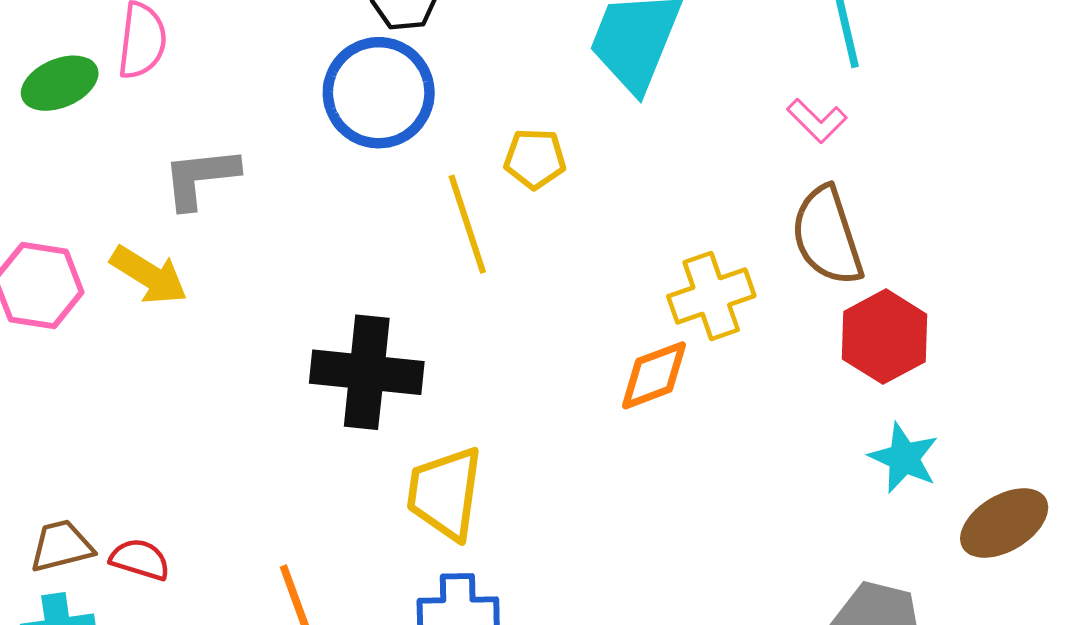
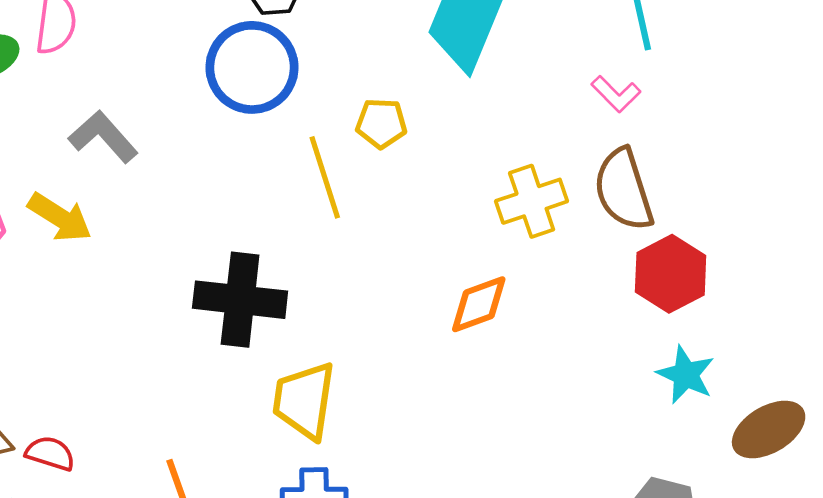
gray L-shape: (200, 178) -> (103, 137), turned 54
yellow cross: (711, 296) -> (532, 201), moved

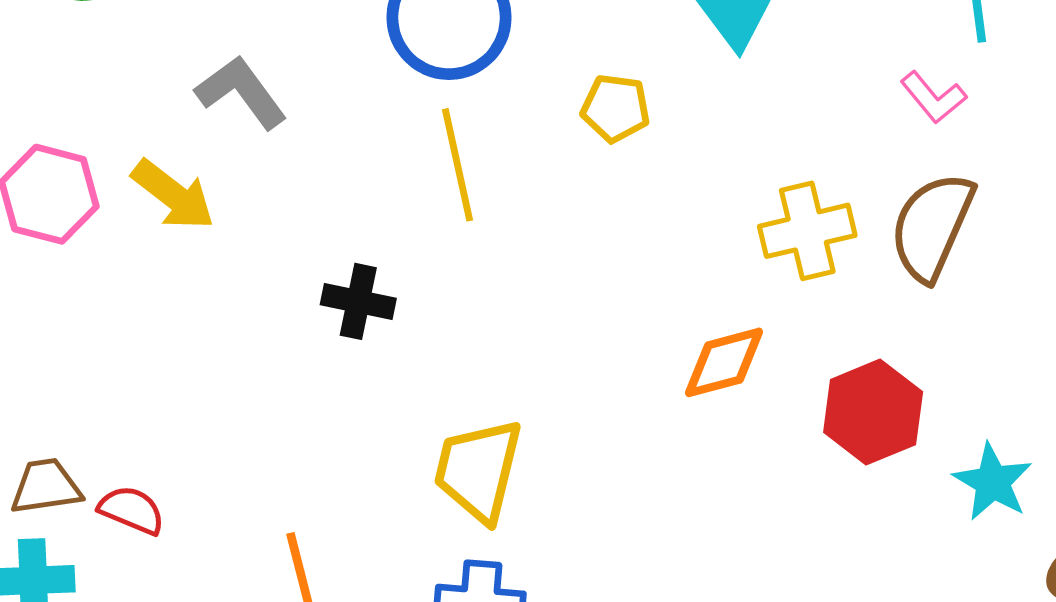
yellow line: (325, 177) -> (457, 165), moved
brown semicircle: (624, 190) -> (932, 227), turned 36
red hexagon: (671, 274) -> (873, 412), moved
black cross: (240, 300) -> (358, 301), moved, size x0.6

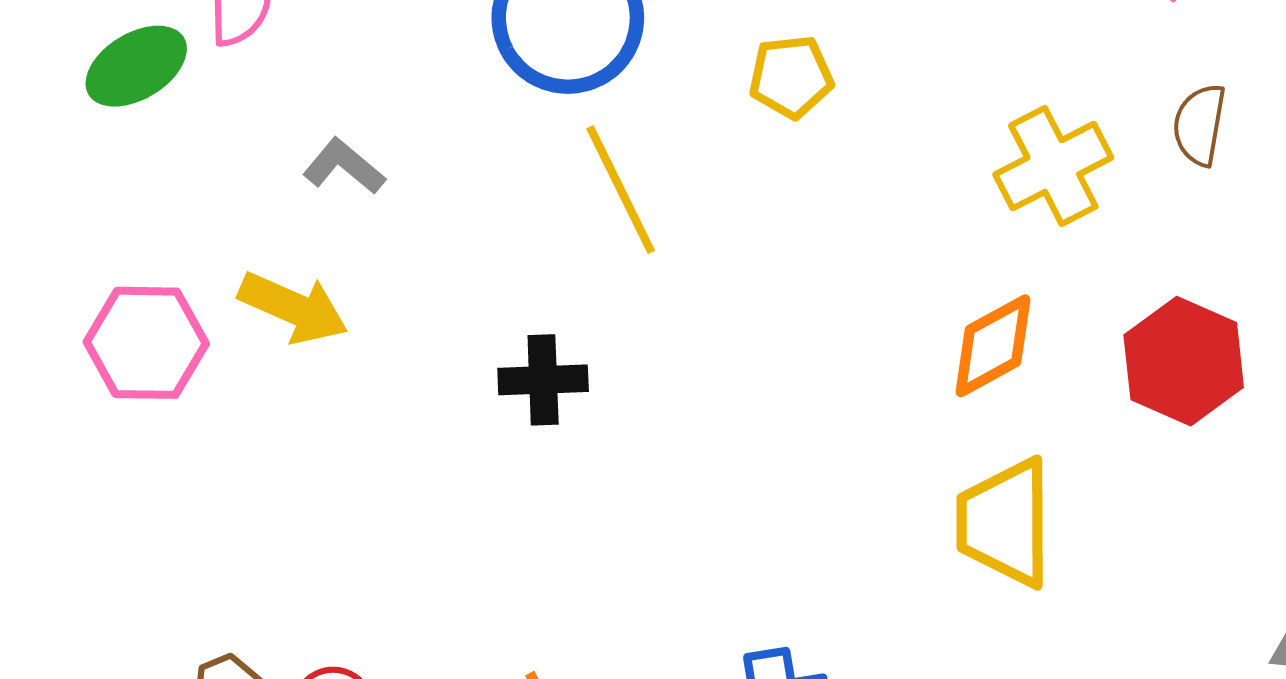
gray L-shape: (241, 92) -> (344, 166), size x0.7
brown semicircle: (932, 227) -> (1199, 125), size x0.6
yellow trapezoid: (478, 470) -> (1005, 523), moved

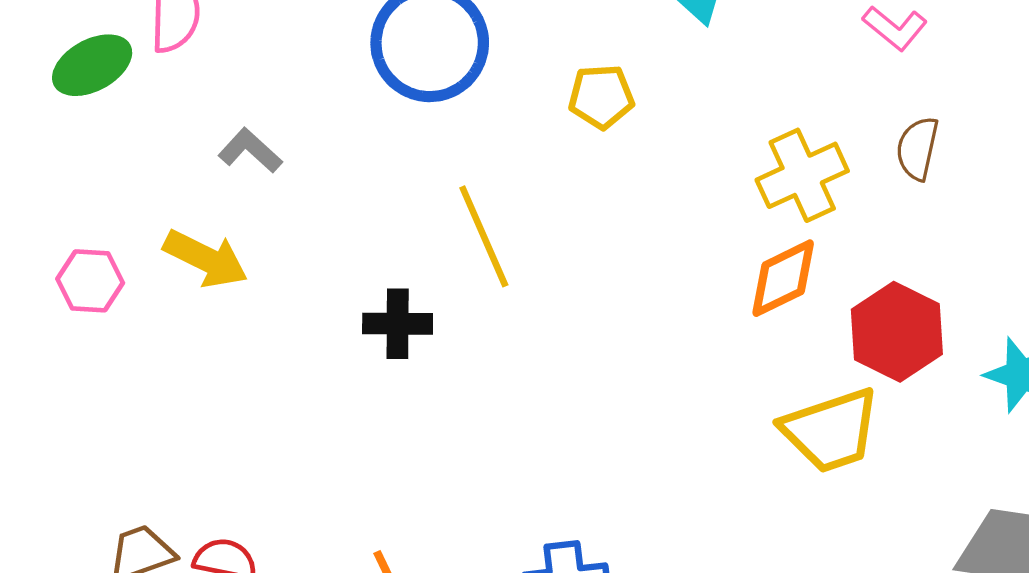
yellow line: (621, 190) -> (484, 236), moved
pink hexagon: (146, 343) -> (90, 281), size x0.7
orange diamond: (993, 346) -> (783, 278), moved
yellow trapezoid: (1005, 523) -> (831, 430), moved, turned -111

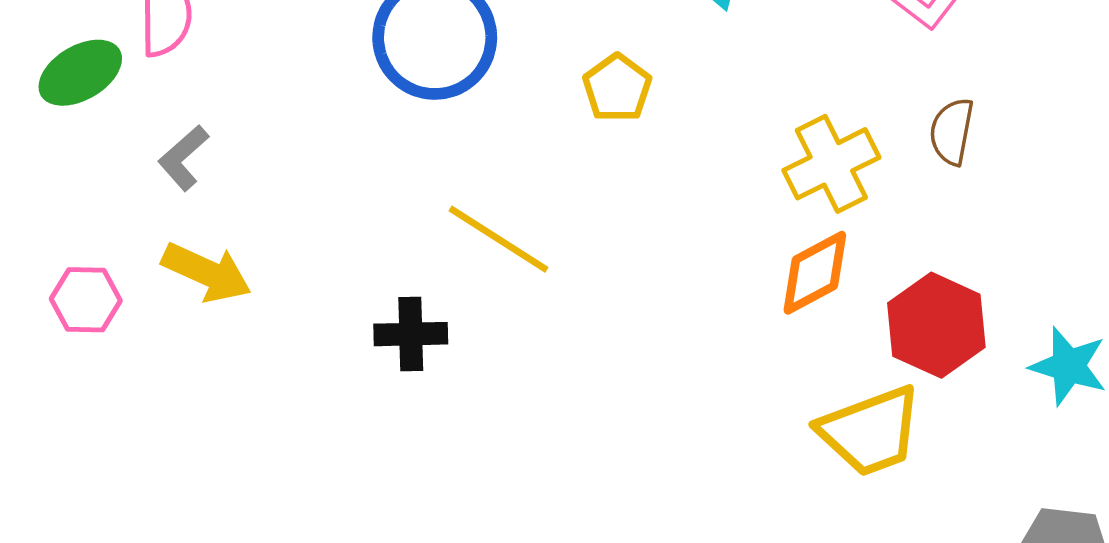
yellow pentagon: (601, 97) -> (617, 88), turned -30
gray L-shape: (250, 151) -> (183, 158), moved, turned -82
yellow line: (484, 236) -> (498, 239), turned -32

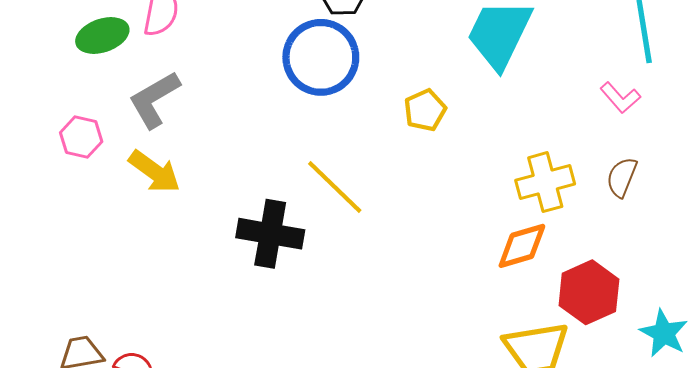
gray L-shape: (183, 158) -> (154, 99), size x1.5
pink hexagon: (86, 300) -> (81, 137), moved
black cross: (411, 334) -> (270, 234), size x1.5

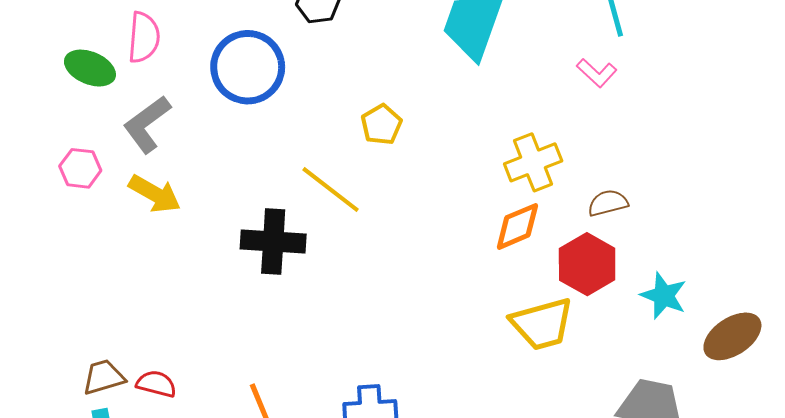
green ellipse: (102, 35) -> (90, 68), turned 48
blue circle: (321, 57) -> (248, 67), moved
yellow pentagon: (425, 110) -> (381, 125), moved
brown semicircle: (622, 177) -> (608, 203), moved, turned 60

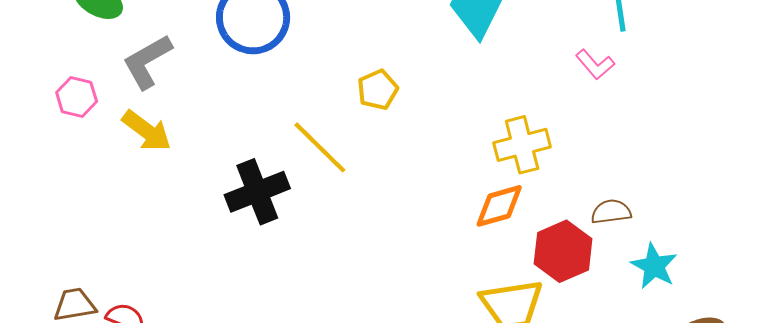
brown semicircle: (608, 203) -> (611, 212), moved
black cross: (273, 241) -> (257, 192), turned -32
cyan star: (664, 296) -> (654, 266), moved

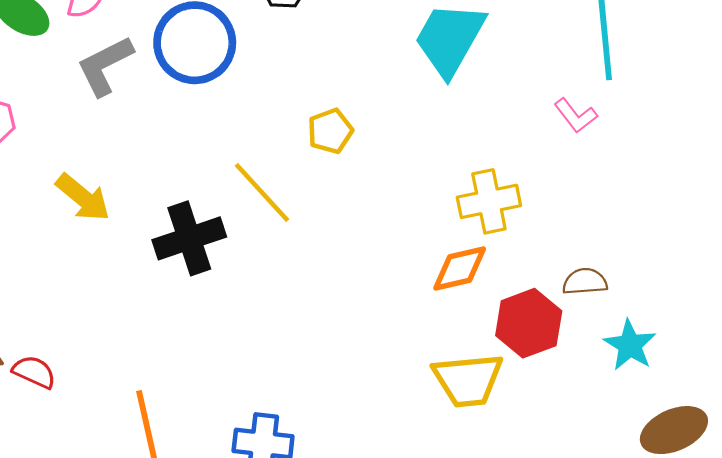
gray L-shape: (147, 62) -> (105, 66), moved
yellow arrow: (147, 131) -> (83, 197), moved

